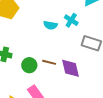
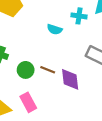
cyan cross: (71, 20) -> (79, 16), moved, turned -32

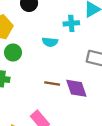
green circle: (26, 70) -> (13, 53), moved

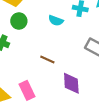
purple diamond: (76, 88) -> (71, 83), moved

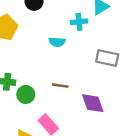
green circle: (19, 21) -> (26, 94), moved

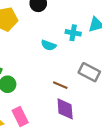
brown line: (60, 86) -> (60, 85), moved

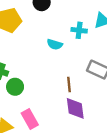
brown line: (60, 85) -> (69, 85), turned 64

